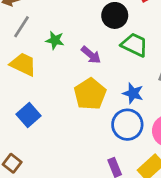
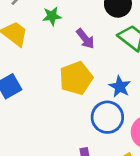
green star: (55, 40) -> (52, 16), turned -30

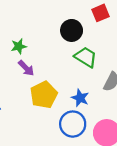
purple arrow: (85, 39) -> (26, 68), moved

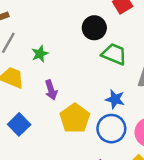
purple arrow: (26, 68) -> (51, 90), moved, turned 36
yellow pentagon: (44, 95) -> (75, 118), moved

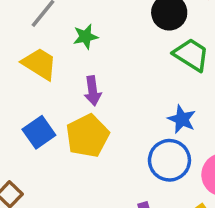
yellow pentagon: (75, 118) -> (87, 136), moved

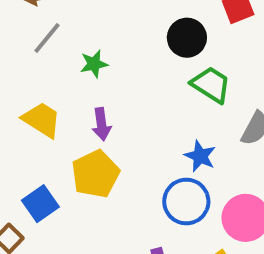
yellow trapezoid: (39, 64) -> (42, 120), moved
blue square: (39, 132) -> (40, 204), moved

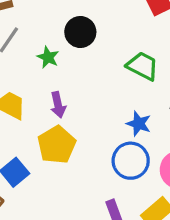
black circle: (187, 38) -> (80, 32), moved
green star: (94, 64) -> (48, 57), turned -30

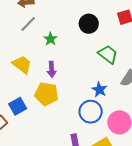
black circle: (80, 32) -> (89, 24), moved
yellow pentagon: (57, 145) -> (46, 94), turned 30

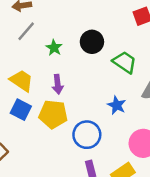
black circle: (89, 24) -> (92, 42), moved
blue square: (18, 106) -> (21, 110), moved, turned -30
blue circle: (91, 112) -> (87, 135), moved

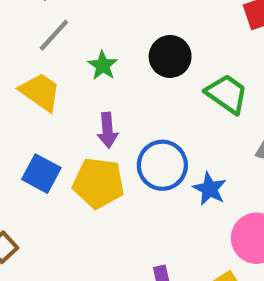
yellow trapezoid: (22, 81) -> (40, 92), moved
blue star: (117, 105) -> (210, 189), moved
blue circle: (87, 135) -> (162, 165), moved

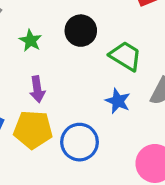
blue circle: (162, 165) -> (80, 142), moved
blue star: (210, 189) -> (118, 101), moved

